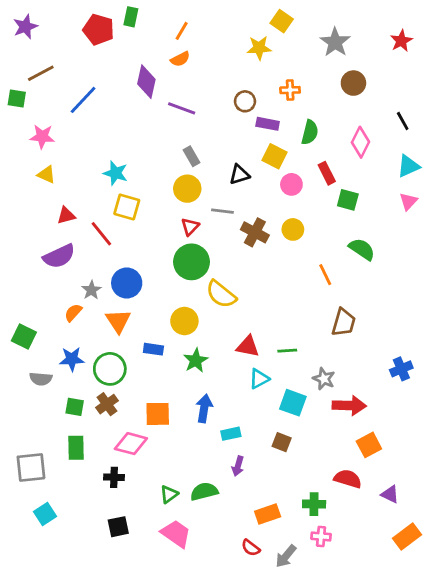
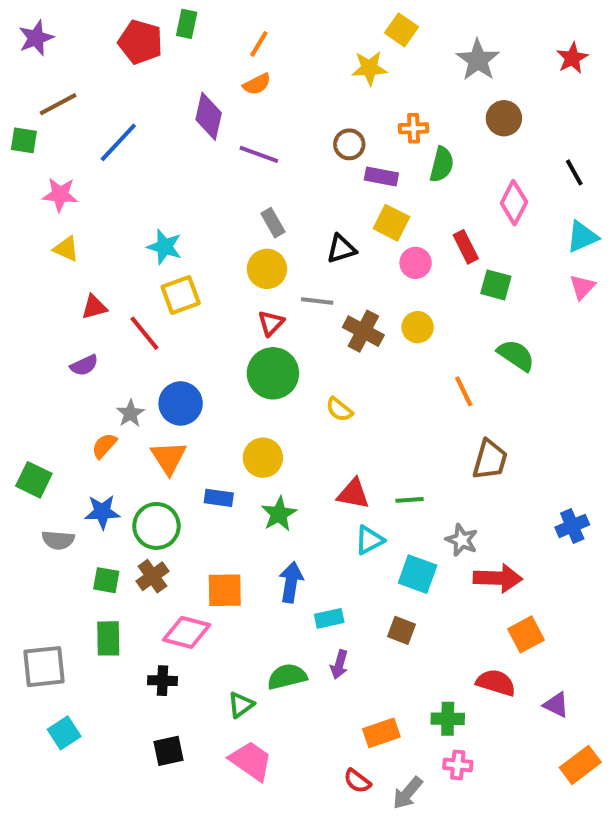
green semicircle: (310, 132) -> (442, 164), moved
yellow square: (127, 207) -> (181, 295), turned -36
purple semicircle: (59, 256) -> (84, 365), size x0.6
yellow semicircle: (221, 294) -> (339, 409), moved, size x0.6
green semicircle: (204, 491) -> (287, 677), moved

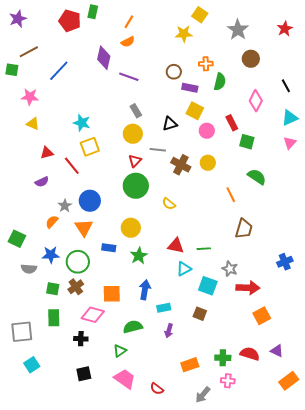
green semicircle: (287, 677) -> (133, 327), moved
red semicircle: (496, 683) -> (250, 354), moved
red semicircle: (357, 781) -> (157, 389), moved

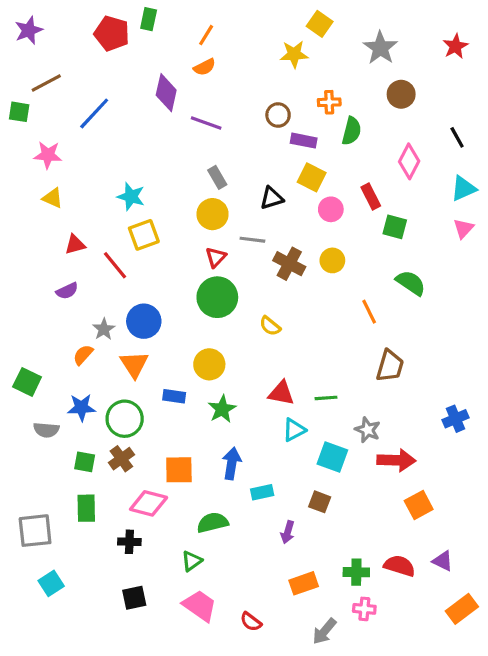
purple arrow: (169, 331) -> (288, 532), moved

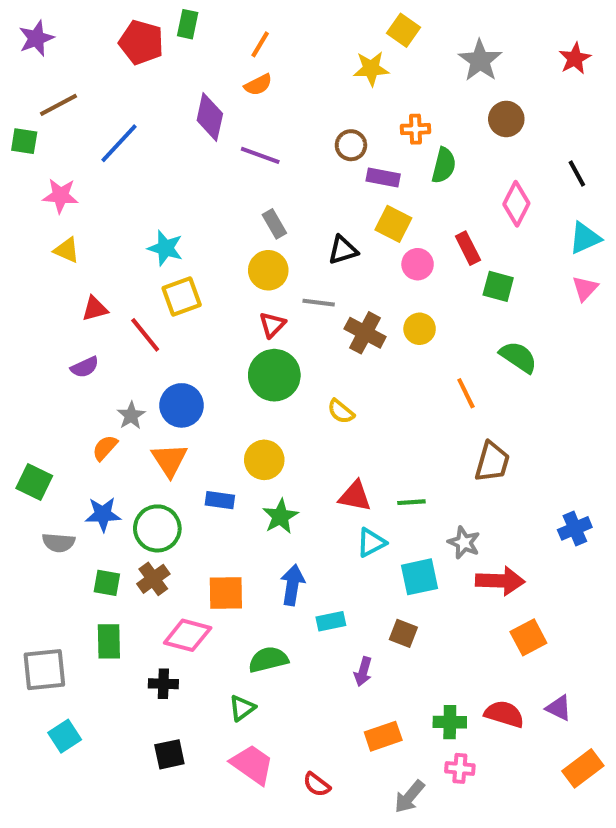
cyan square: (332, 457) -> (420, 577), turned -32

